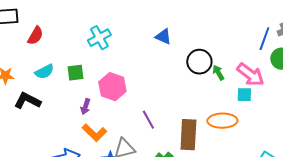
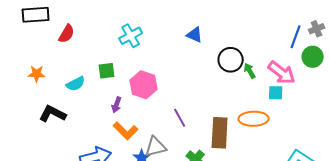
cyan semicircle: (44, 72) -> (76, 84), moved
black L-shape: (27, 101) -> (53, 114), moved

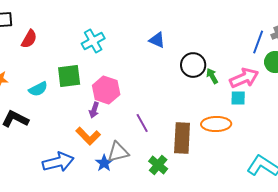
green square: (107, 71) -> (69, 76), size x1.4
pink arrow: (282, 73) -> (244, 78), turned -60
purple arrow: (117, 105) -> (94, 110), moved

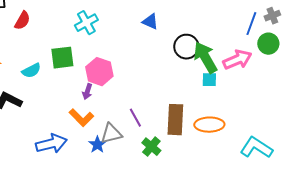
green arrow: (212, 76) -> (205, 58), size x2.0
cyan square: (238, 98) -> (209, 80), moved
purple line: (142, 123) -> (135, 118), moved
orange ellipse: (216, 124) -> (209, 125), moved

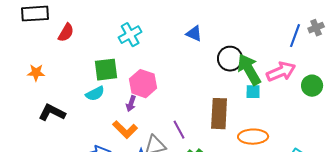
green circle: (268, 44) -> (312, 86), moved
cyan semicircle: (31, 71) -> (95, 94), moved
brown rectangle: (175, 120) -> (219, 114), moved

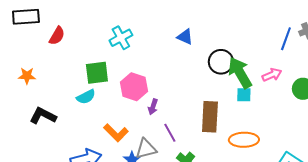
pink arrow: (281, 72) -> (272, 75), size x0.7
purple arrow: (131, 104) -> (153, 107), moved

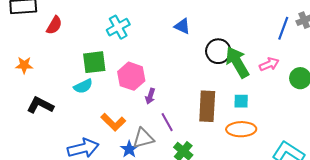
cyan square: (244, 95) -> (241, 101), moved

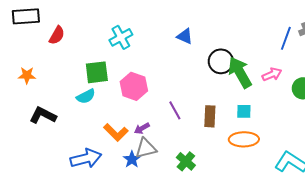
purple arrow: (150, 96) -> (142, 128), moved, turned 42
brown rectangle: (207, 106) -> (210, 116), size x0.7
purple line: (167, 122) -> (175, 110), moved

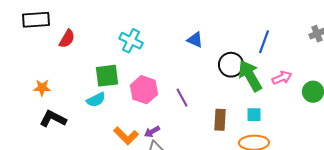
cyan cross: (121, 37) -> (131, 41), turned -35
blue line: (286, 38) -> (264, 42), moved
orange star: (27, 75) -> (42, 88), moved
purple line: (175, 110) -> (182, 98), moved

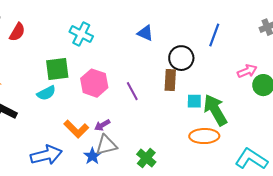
green arrow: (250, 76) -> (215, 110), moved
pink arrow: (282, 78) -> (247, 71), moved
cyan square: (254, 115) -> (194, 101), moved
brown rectangle: (220, 120) -> (170, 80), moved

